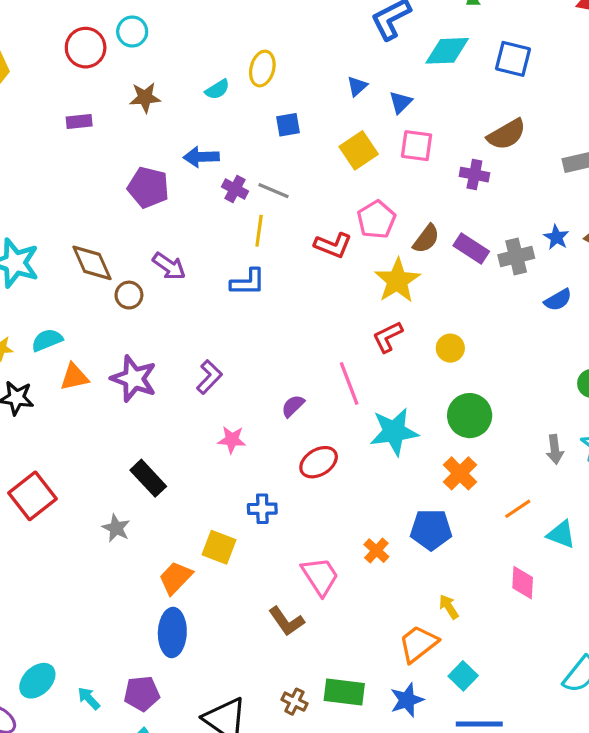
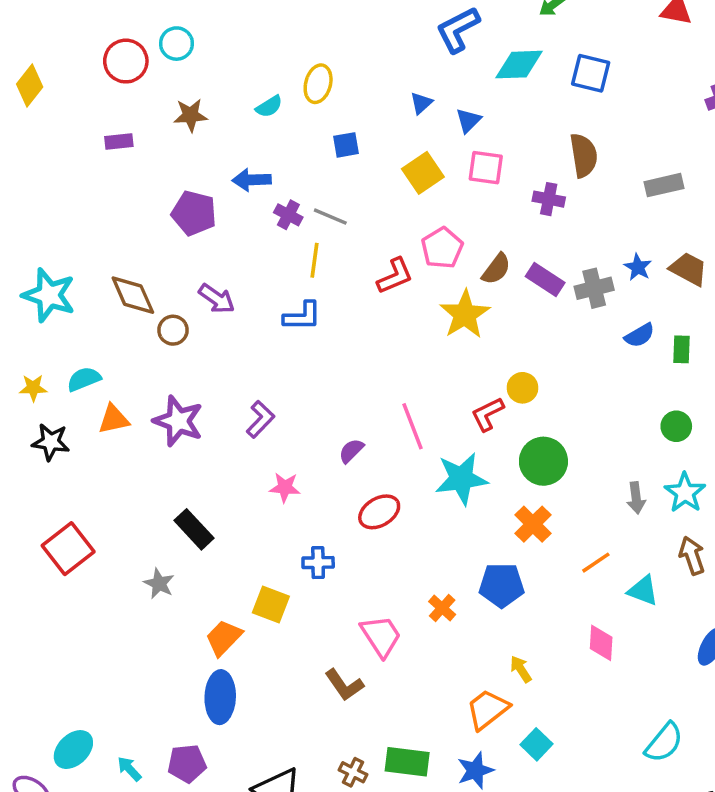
brown semicircle: (507, 134) -> (584, 155), turned -69
red L-shape: (333, 245) -> (395, 276), turned -45
red L-shape: (388, 337) -> (488, 414), moved

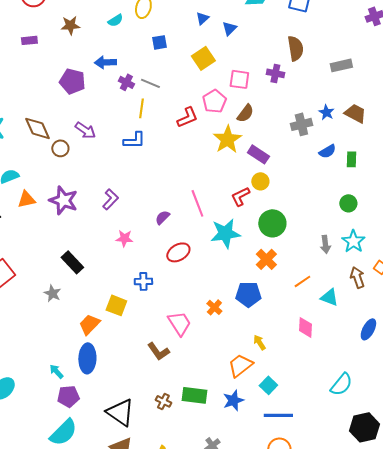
pink square: (486, 168) -> (239, 79), moved
purple rectangle: (545, 279) -> (258, 154), moved
cyan arrow: (129, 769) -> (56, 371), moved

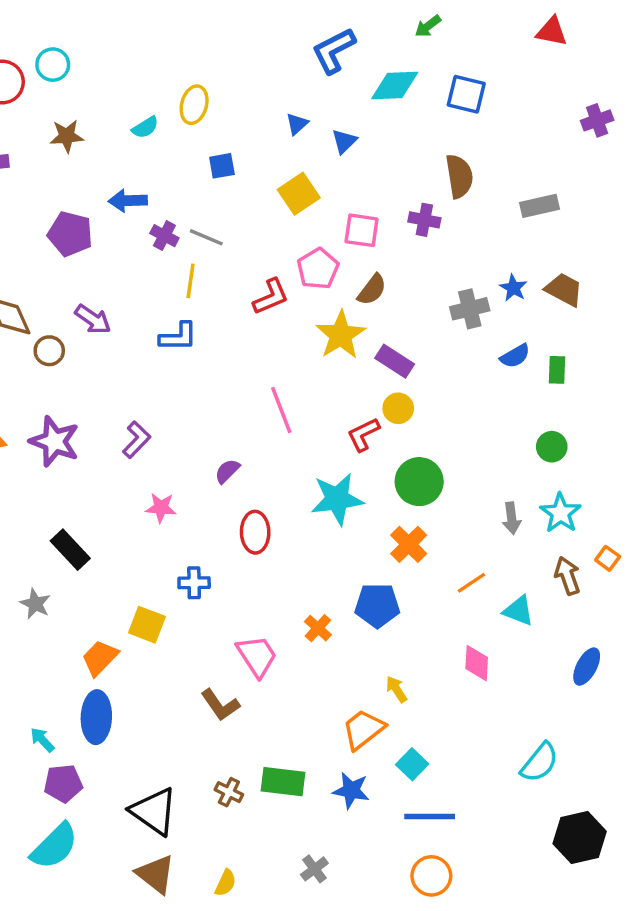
pink line: (197, 203) -> (281, 410), moved
red ellipse: (178, 252) -> (255, 532), turned -60
blue star: (233, 400) -> (351, 790), turned 30

